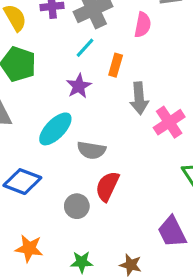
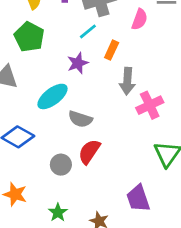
green star: (82, 262) -> (58, 212), turned 30

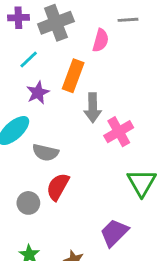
cyan line: (88, 31) -> (29, 60), moved
orange rectangle: (112, 50) -> (73, 76), size x1.5
purple trapezoid: (138, 198) -> (114, 233), turned 68

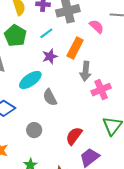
pink semicircle: (101, 40) -> (97, 26), turned -70
gray semicircle: (45, 152) -> (50, 97), turned 42
red semicircle: (58, 187) -> (74, 136), moved

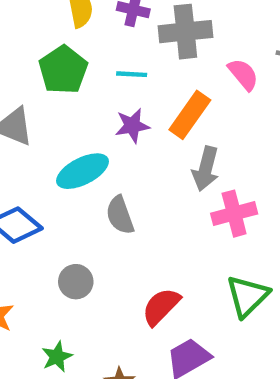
cyan line: (46, 33) -> (132, 74), turned 32

